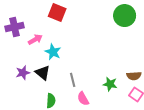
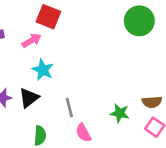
pink arrow: (35, 39) -> (32, 40), moved
black triangle: (43, 73) -> (29, 98), turned 42

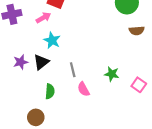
brown semicircle: (152, 102) -> (137, 31), moved

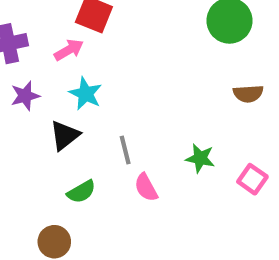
brown semicircle: (137, 31) -> (248, 94), moved
purple star: (21, 62) -> (25, 96), moved
green semicircle: (50, 91) -> (81, 192), turned 56

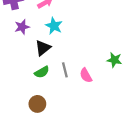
gray line: (125, 150) -> (65, 70), moved
green semicircle: (81, 192) -> (42, 72), moved

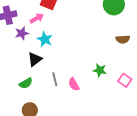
purple star: (22, 27) -> (22, 33), moved
green semicircle: (42, 72) -> (26, 83), moved

